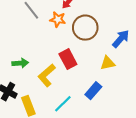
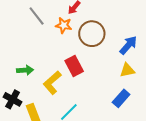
yellow triangle: (108, 63) -> (127, 70), moved
blue rectangle: (93, 91) -> (121, 98), moved

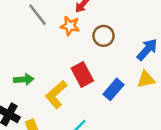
brown circle: (92, 34) -> (104, 36), size x0.7
blue rectangle: (121, 98) -> (113, 89), moved

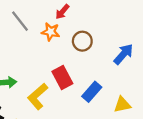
yellow triangle: (146, 79) -> (122, 105), moved

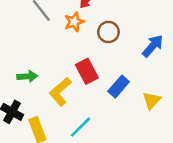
orange star: (51, 32) -> (74, 22), turned -30
yellow triangle: (122, 105) -> (152, 100), turned -36

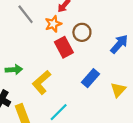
red rectangle: (87, 71) -> (64, 47), moved

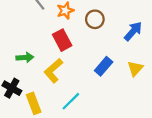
red rectangle: (64, 47) -> (62, 40), moved
yellow triangle: (118, 90) -> (135, 68), moved

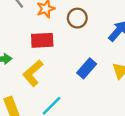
red rectangle: (62, 40) -> (42, 40), turned -65

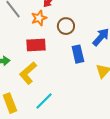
blue rectangle: (87, 68) -> (78, 54), moved, turned -54

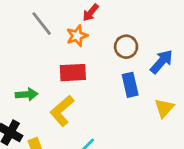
brown circle: (66, 26) -> (126, 47), moved

